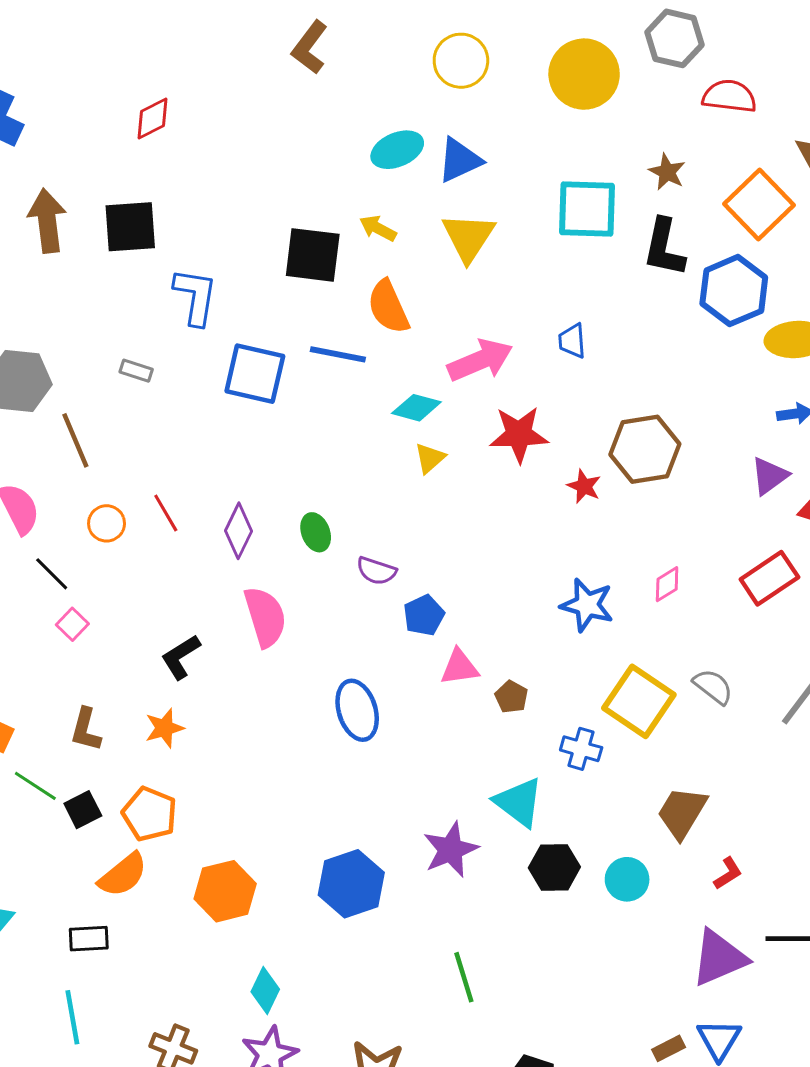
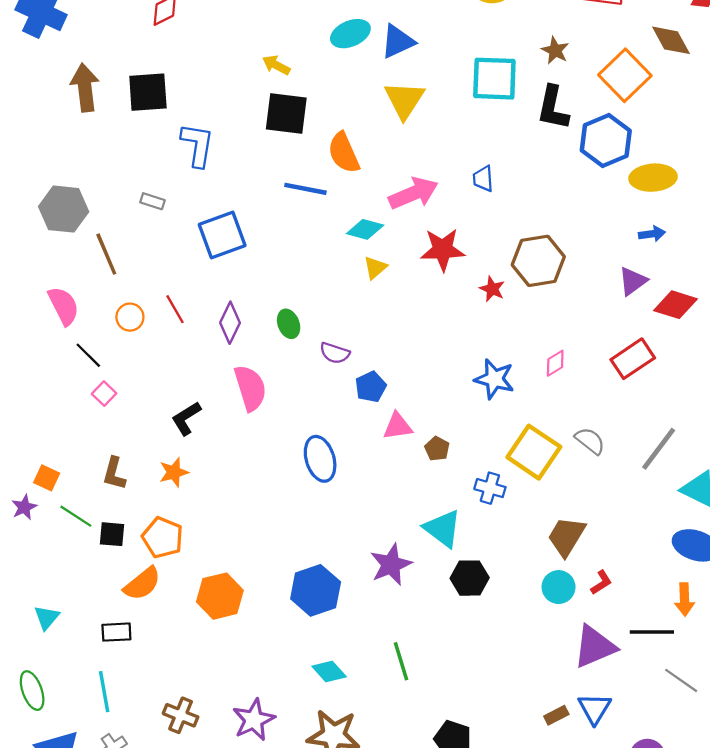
yellow arrow: (378, 228) -> (276, 65), moved
blue square: (255, 374) -> (222, 235), moved, turned -33
black square: (83, 810) -> (112, 534), turned 32
cyan circle: (627, 879) -> (559, 587), moved
cyan diamond: (265, 991) -> (329, 671), moved, turned -68

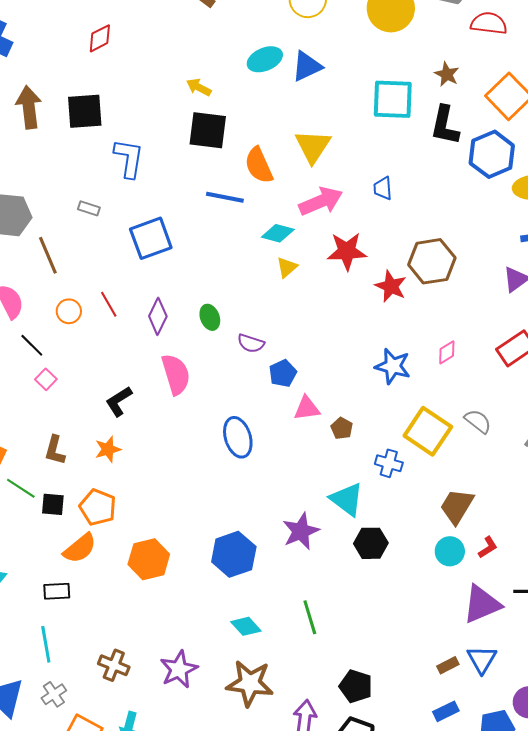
yellow triangle: (404, 100) -> (313, 146), moved
red star: (492, 289) -> (391, 286), size x1.4

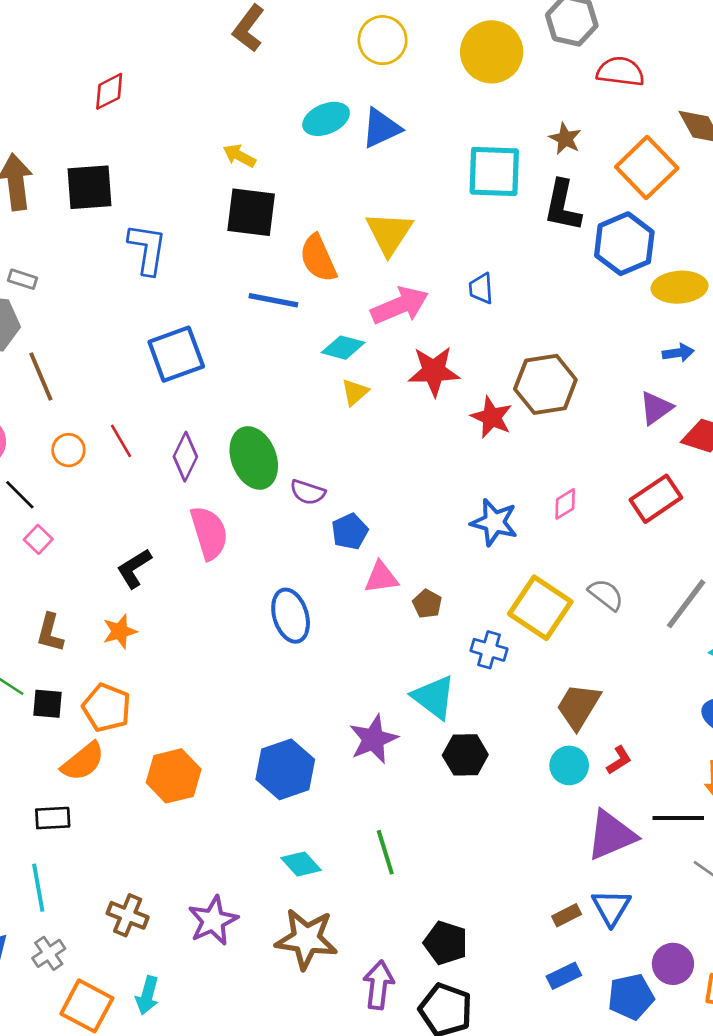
gray rectangle: (89, 208) -> (22, 279), moved
green ellipse: (210, 317) -> (254, 458), size x1.8

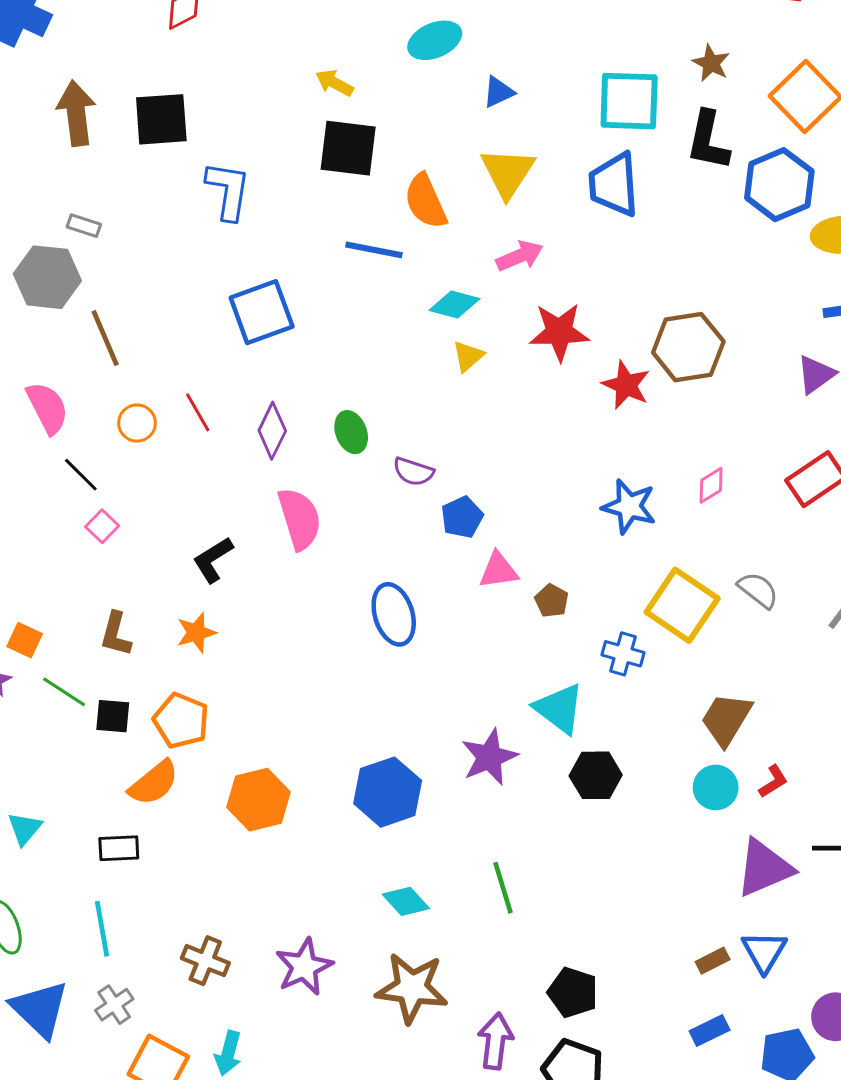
blue triangle: (381, 128) -> (498, 92), moved, size x0.7
blue trapezoid: (481, 288) -> (614, 185), moved, size x1.8
pink arrow: (400, 306) -> (520, 256), size x0.7
green ellipse: (254, 458) -> (351, 432), size x0.6

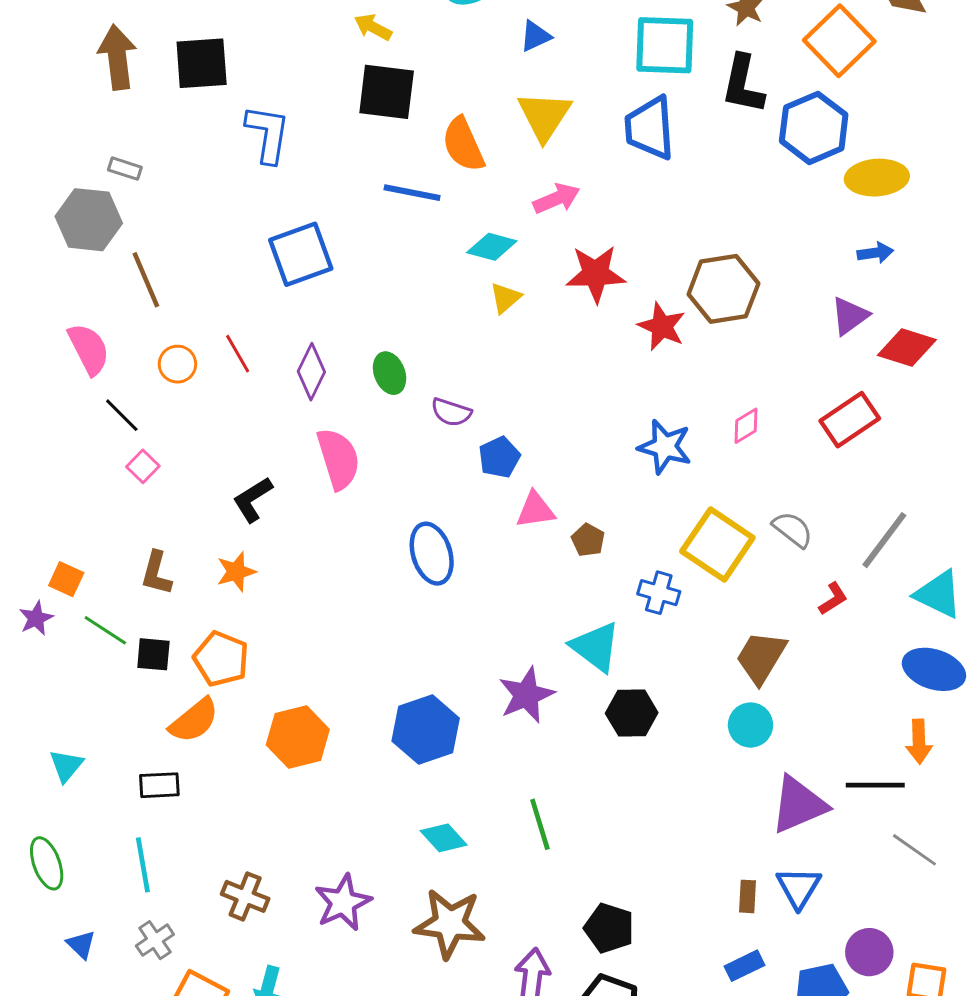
red L-shape: (773, 781) -> (833, 599), moved
brown rectangle: (713, 961) -> (747, 896), turned -60
blue triangle: (40, 1009) -> (81, 945), size x0.5

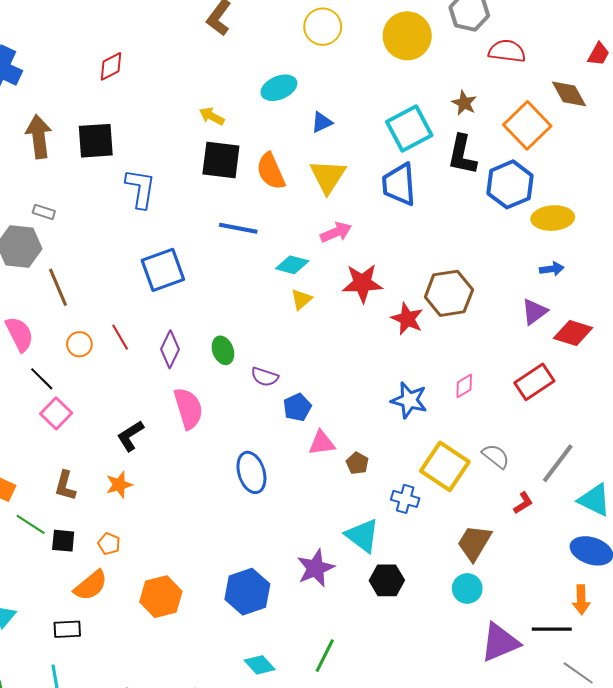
cyan square: (665, 45) -> (409, 128), turned -30
orange semicircle: (463, 144) -> (271, 171), moved
pink square: (143, 466) -> (56, 413), size x1.4
orange pentagon: (221, 659) -> (109, 544), size x0.6
green line: (540, 824) -> (325, 656), turned 44

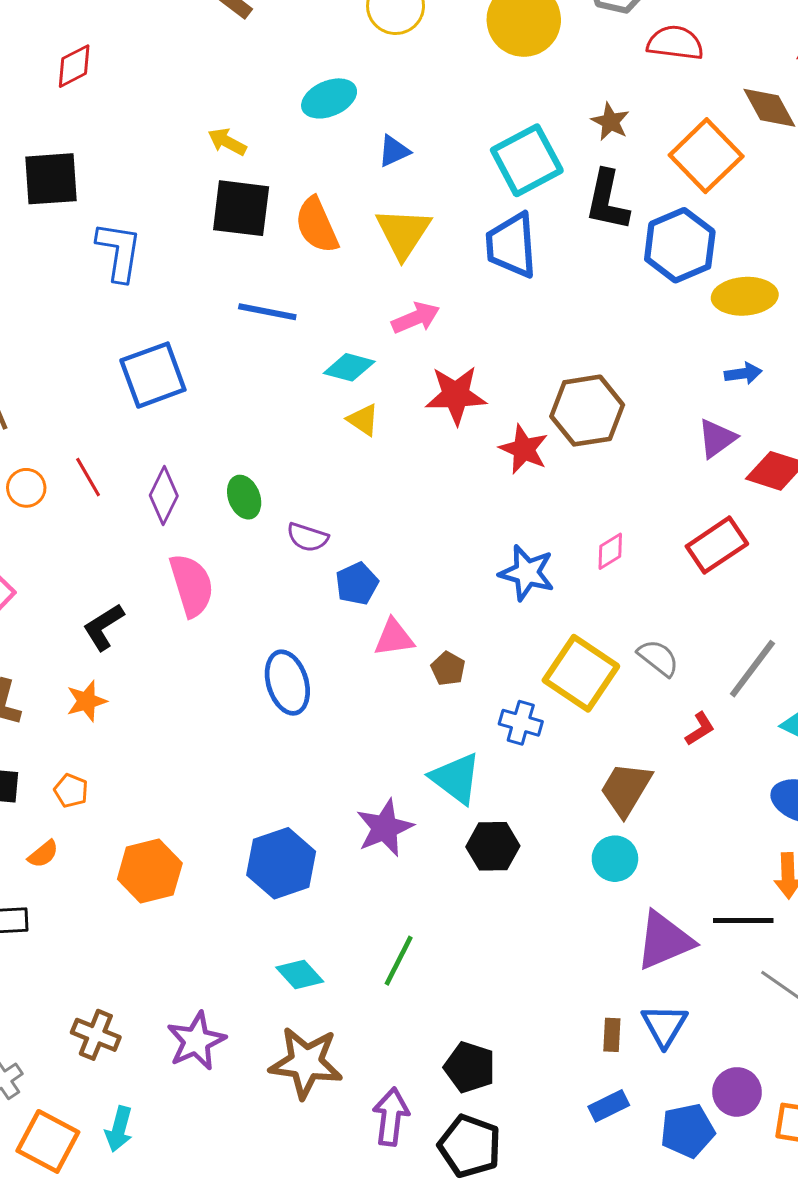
yellow triangle: (301, 299) -> (363, 420), turned -45
orange semicircle: (91, 585) -> (43, 854), size x0.6

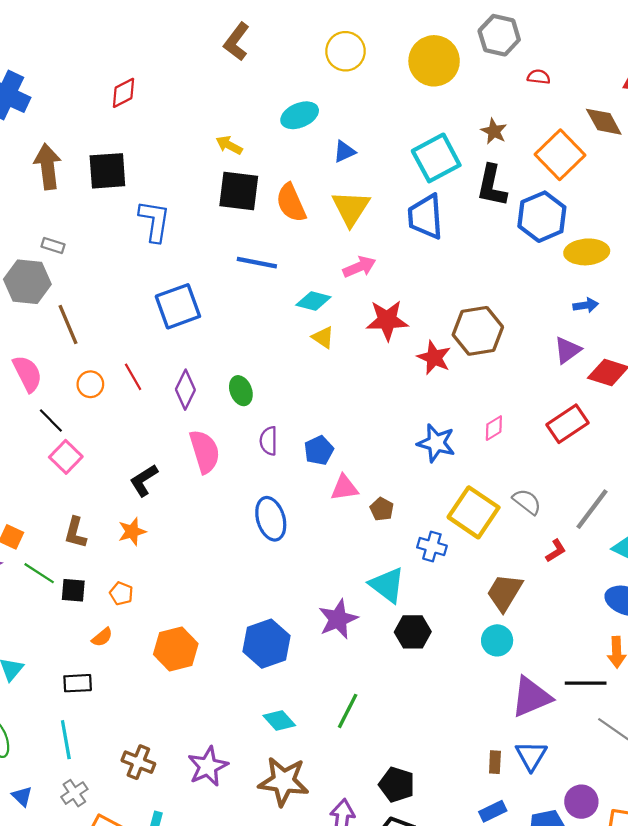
red semicircle: (675, 43) -> (539, 77), size x0.6
purple semicircle: (307, 537) -> (269, 441), moved, turned 72

